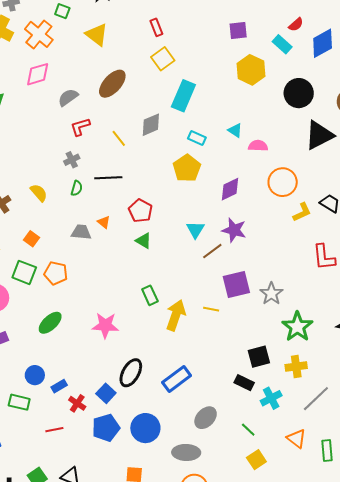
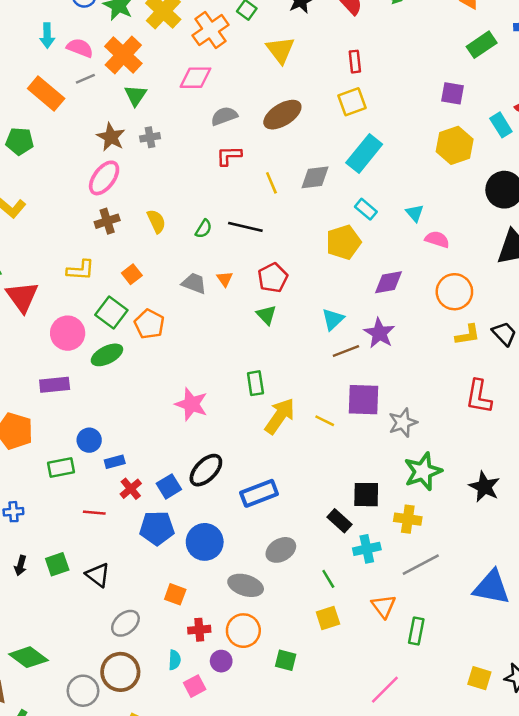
gray cross: (72, 160) -> (150, 137), moved
green ellipse: (50, 323) -> (107, 355), moved
green rectangle: (19, 402) -> (61, 467), turned -40

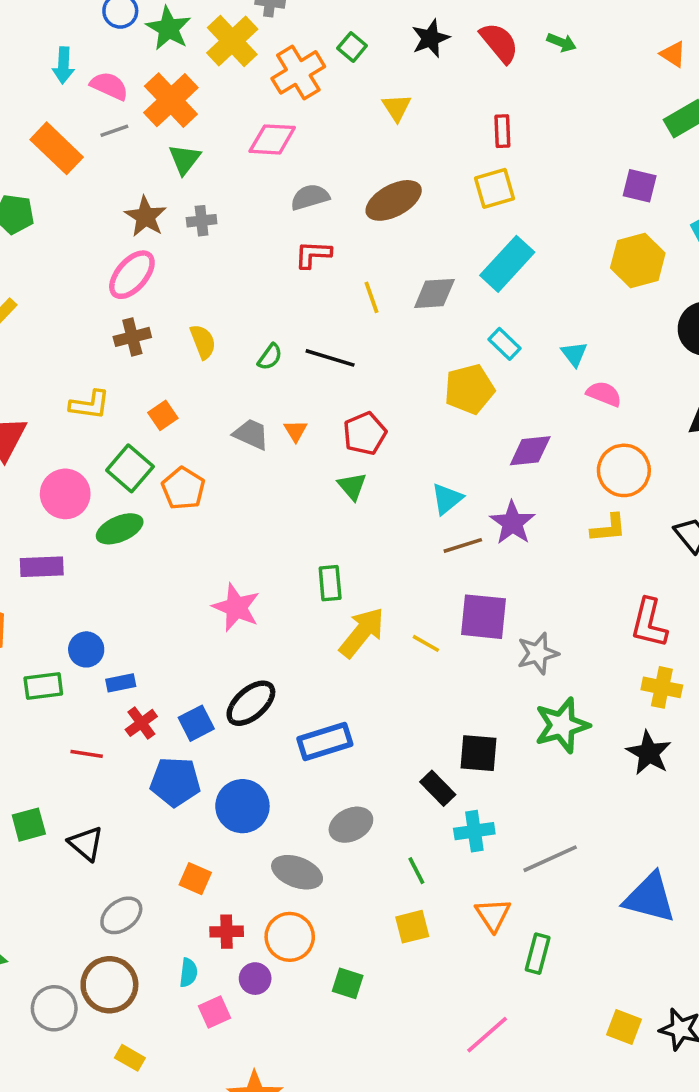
yellow triangle: (280, 50) -> (397, 108), size x0.7
yellow L-shape: (468, 335) -> (608, 528), moved
yellow cross: (408, 519) -> (662, 687), moved

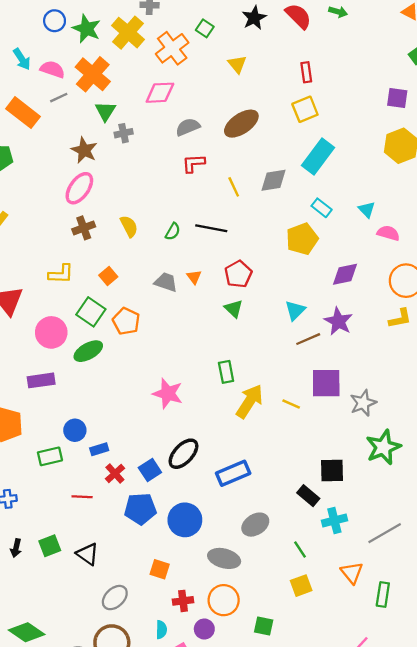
cyan arrow: (63, 65) -> (22, 59), turned -30
gray cross: (202, 221) -> (124, 133), moved

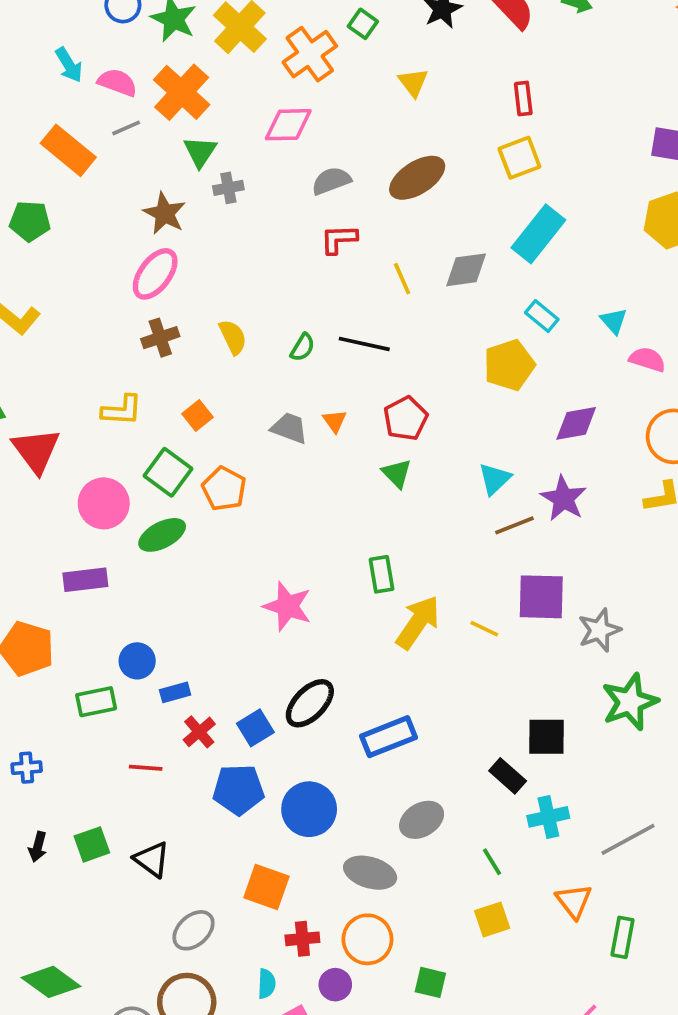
orange square: (160, 569) -> (266, 887), size x1.4

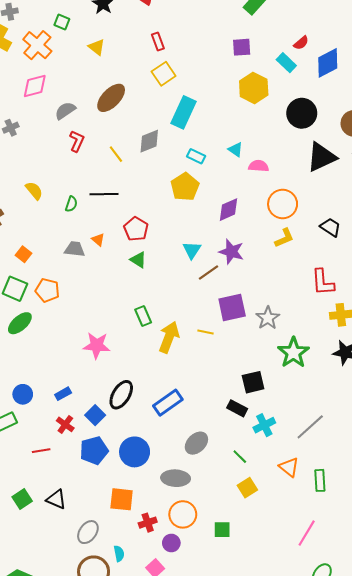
red L-shape: (339, 239) -> (77, 141), turned 130
yellow semicircle: (233, 337) -> (34, 191), moved
blue rectangle: (175, 692) -> (63, 394), moved
cyan semicircle: (267, 984) -> (119, 554), moved

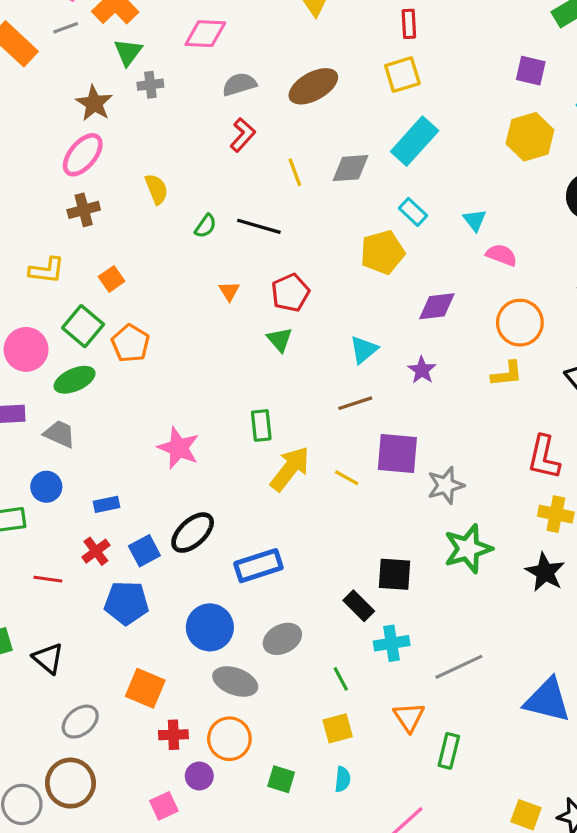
gray trapezoid: (75, 249) -> (60, 434), moved
purple star: (231, 252) -> (422, 370), size x0.7
brown line: (208, 273) -> (355, 403), moved
blue circle: (135, 452) -> (210, 627), moved
cyan semicircle: (119, 554) -> (343, 779), moved

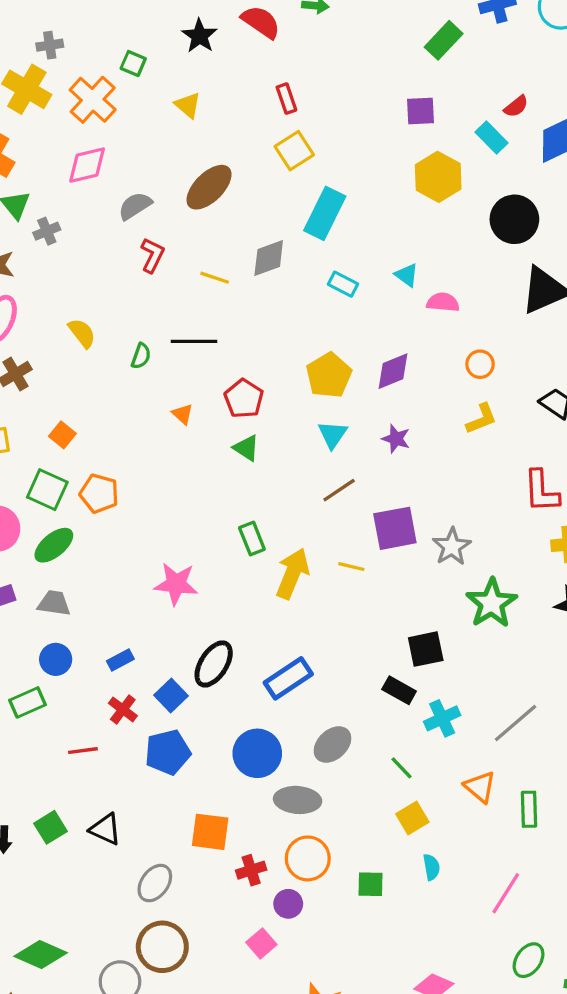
yellow line: (295, 172) -> (215, 278), turned -36
yellow pentagon: (382, 252) -> (329, 375), moved
orange circle: (520, 323) -> (480, 364), size x0.6

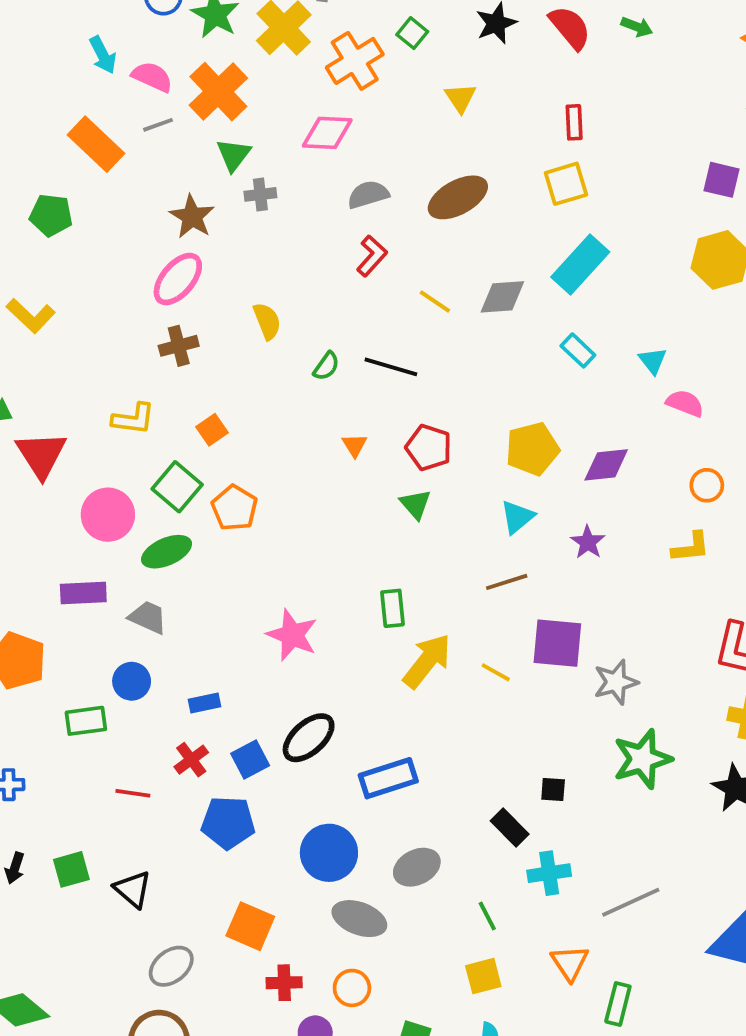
red pentagon: (244, 399) -> (429, 448), turned -30
black square: (426, 649) -> (553, 789), size x0.6
orange circle: (308, 858) -> (352, 988), size x0.7

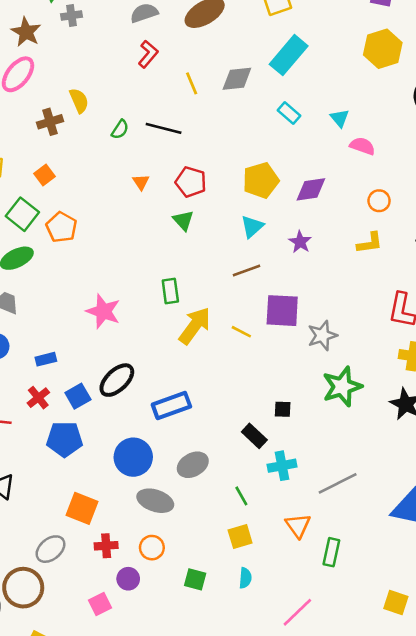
yellow line: (435, 302) -> (192, 83), turned 35
brown cross: (179, 346) -> (50, 122), moved
gray ellipse: (171, 966) -> (50, 549), moved

